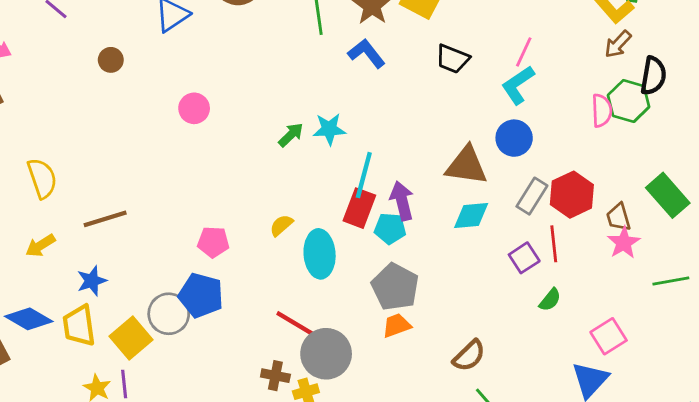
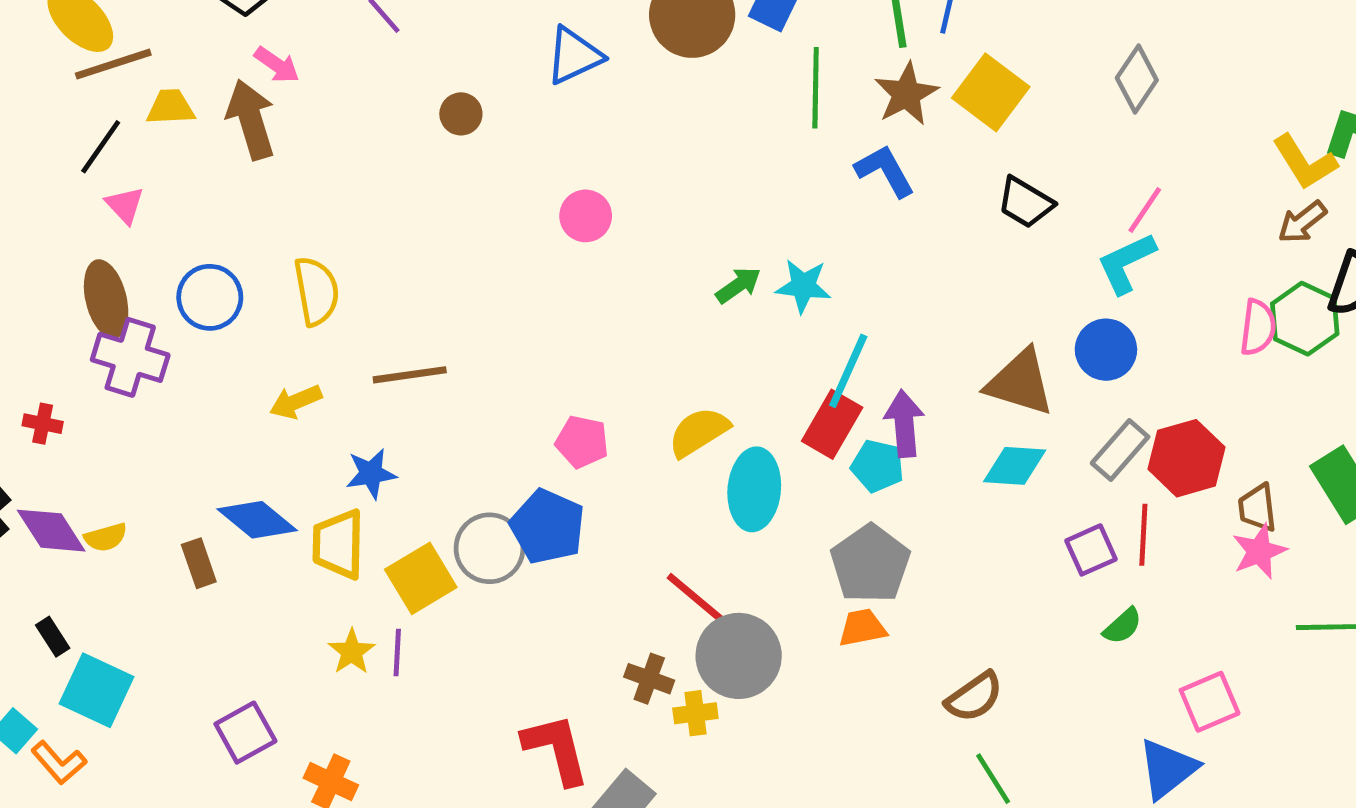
yellow semicircle: (281, 225) -> (699, 432), size x1.5

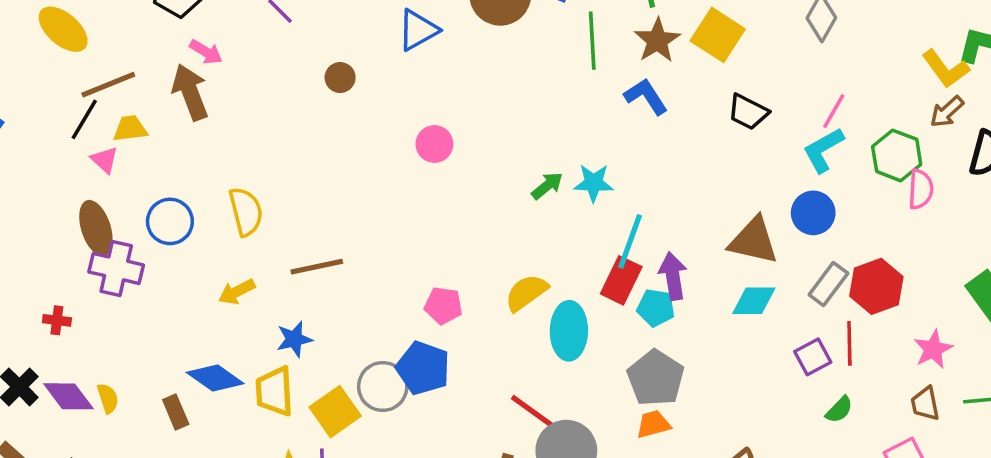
brown line: (113, 64) -> (108, 85), moved
yellow trapezoid: (171, 107) -> (130, 129), moved
green hexagon: (1305, 319) -> (897, 155), moved
brown trapezoid: (1257, 508) -> (925, 404), moved
yellow semicircle: (106, 537) -> (108, 398), turned -88

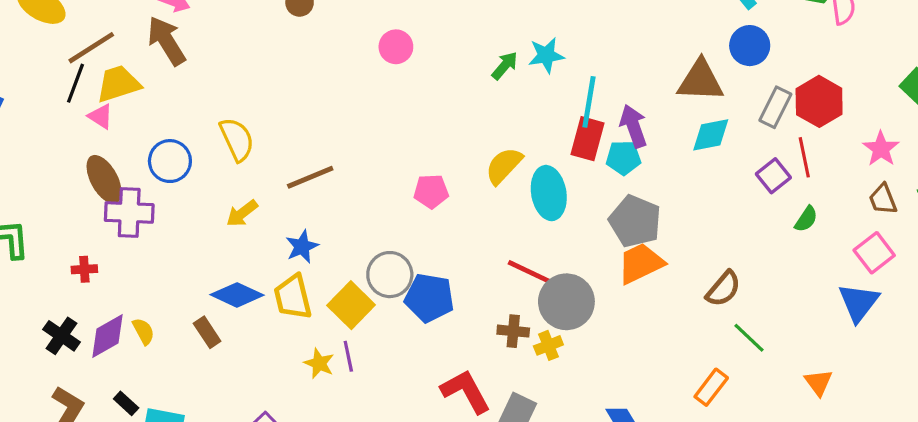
yellow trapezoid: (130, 129) -> (118, 84), size x1.4
blue pentagon: (423, 368) -> (429, 298), moved
purple diamond: (69, 396) -> (108, 336), turned -72
orange trapezoid: (653, 424) -> (641, 263), size x1.5

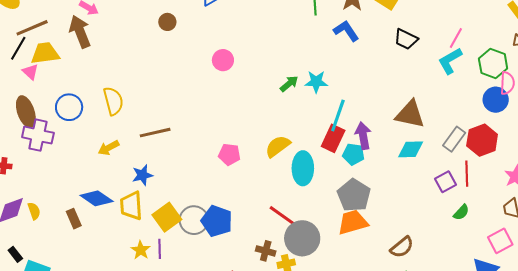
blue circle: (750, 46) -> (496, 100), moved
gray circle: (390, 275) -> (194, 220), moved

